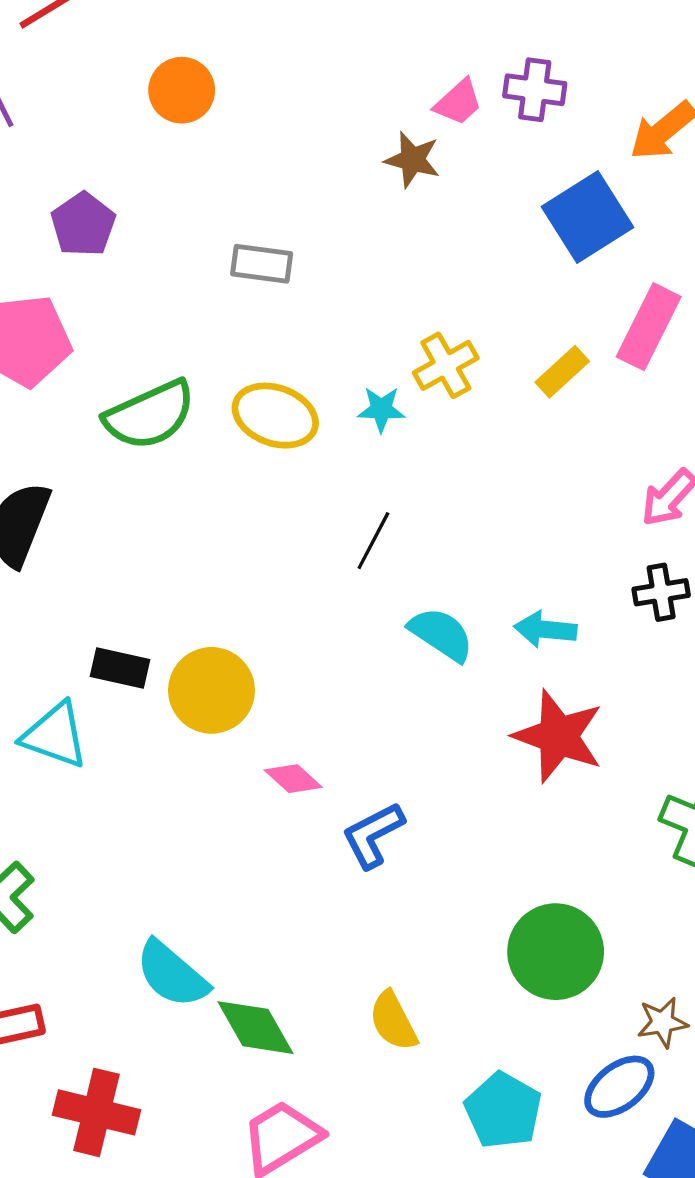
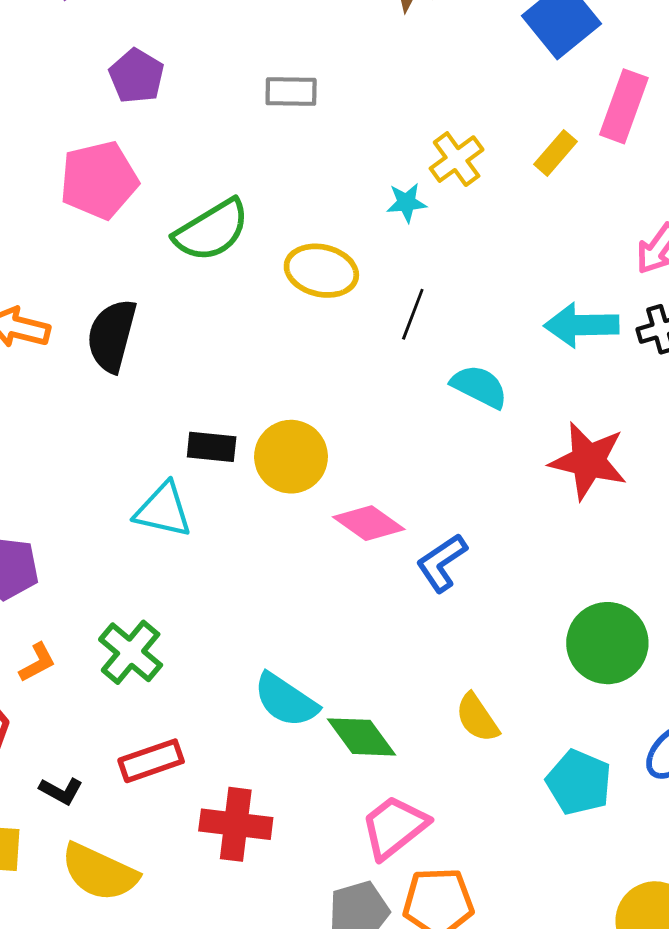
yellow ellipse: (275, 416) -> (321, 271), moved
cyan arrow: (545, 629) -> (581, 325), moved, size x1.4
pink diamond: (293, 779) -> (369, 523), size x1.4

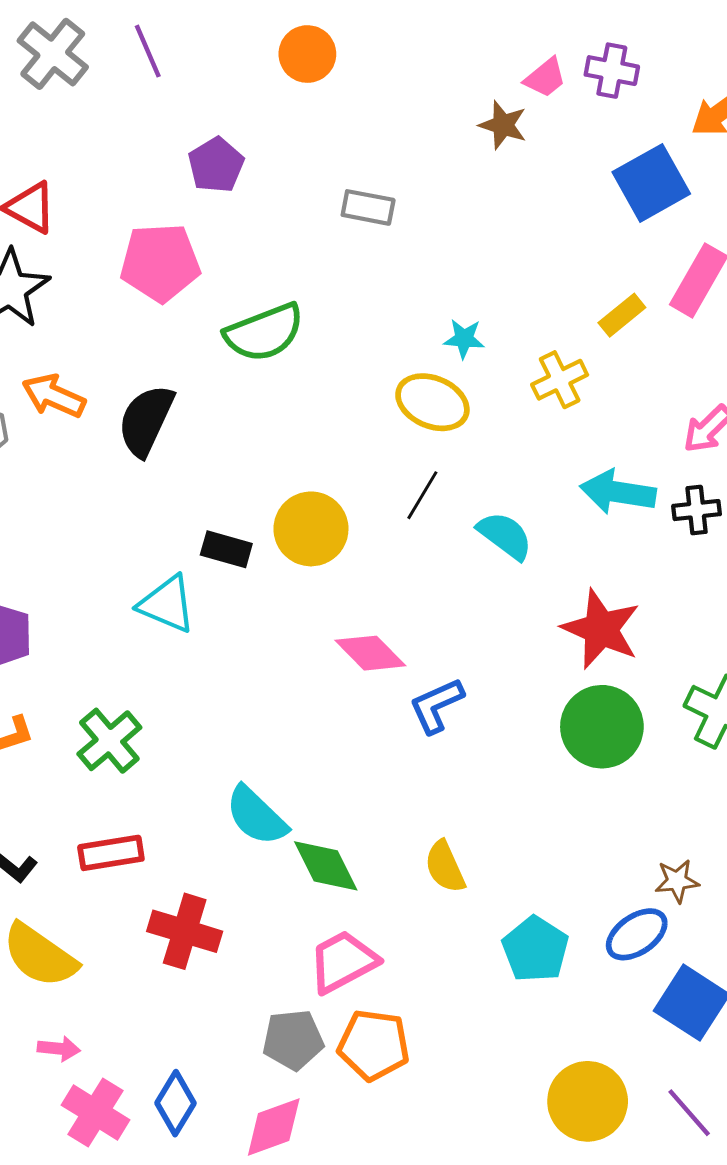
yellow cross: (457, 159) -> (560, 380), moved
yellow ellipse: (321, 271) -> (432, 402), moved
black line: (413, 314) -> (422, 495), moved
yellow circle: (291, 457) -> (311, 529), moved
green circle: (607, 643) -> (602, 727), moved

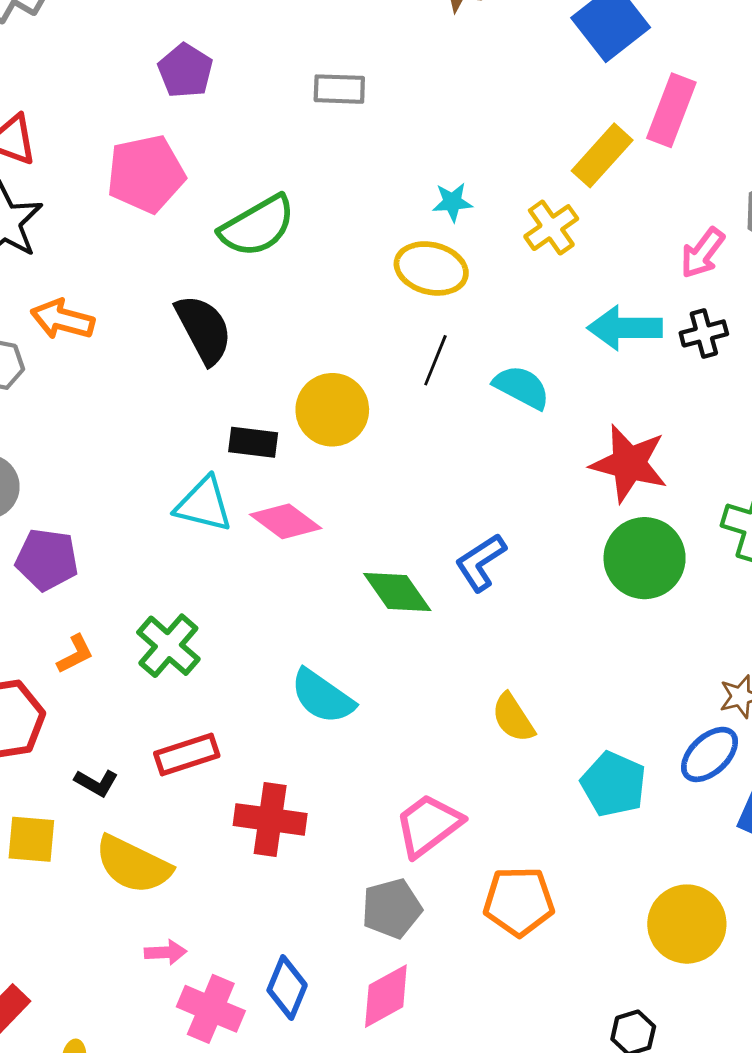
yellow rectangle: (622, 315) -> (602, 155), size x1.4
black semicircle: (146, 420) -> (204, 329), moved, turned 136
pink diamond: (370, 653) -> (286, 521), moved
green diamond: (326, 866) -> (397, 592), moved
orange pentagon: (374, 1045) -> (519, 901), moved

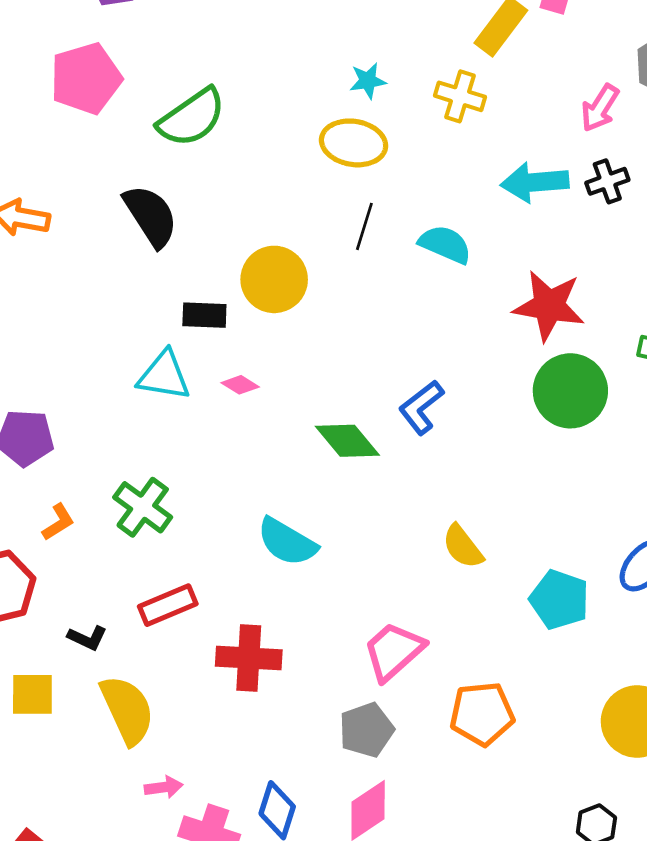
yellow cross: (551, 228) -> (460, 96), turned -33
pink diamond: (286, 521) -> (240, 385), size x0.6
yellow semicircle: (133, 865) -> (127, 710), turned -136

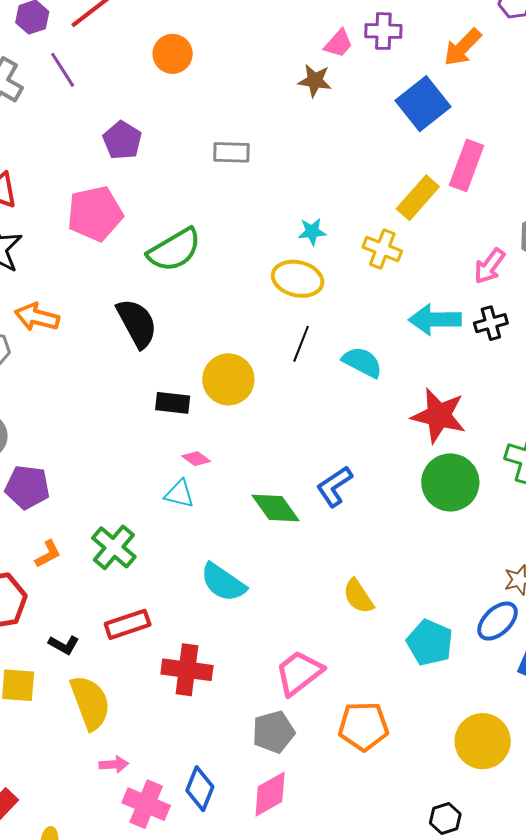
cyan triangle: (164, 376) -> (179, 494), moved, size x0.7

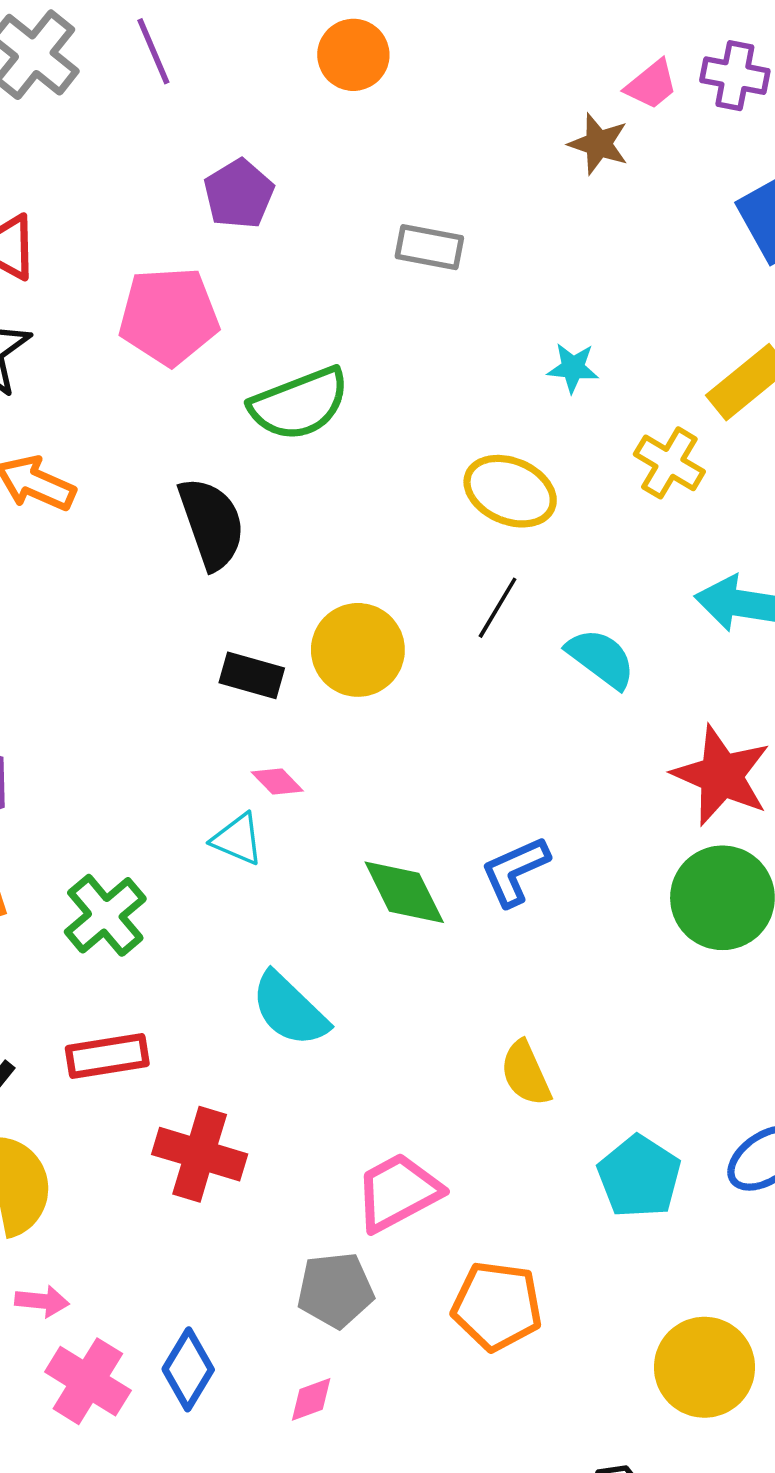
cyan star: (312, 232) -> (573, 368), moved
pink diamond: (270, 794) -> (311, 1399), size x0.6

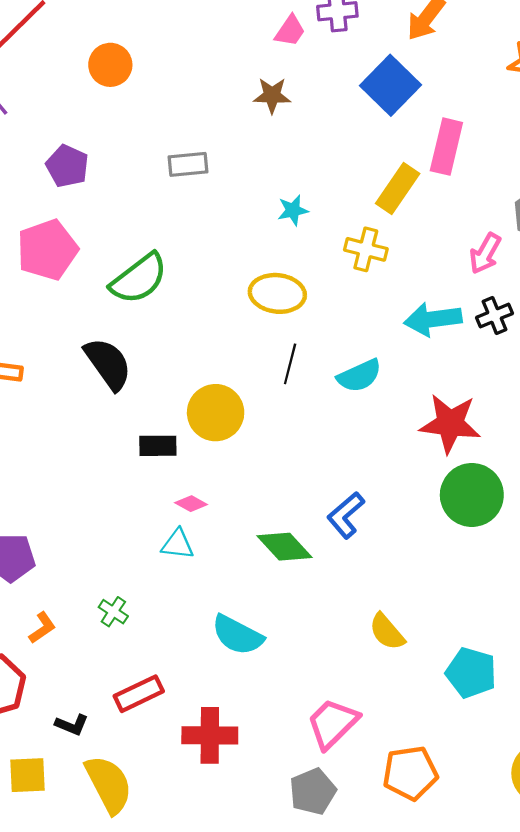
brown star: (599, 144) -> (272, 95), moved
cyan semicircle: (601, 658) -> (359, 376), turned 135
green cross: (105, 915) -> (113, 612), size x0.6

